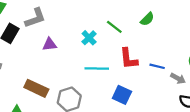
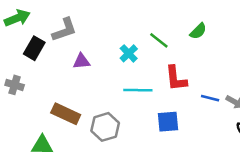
blue line: (157, 66) -> (210, 98), moved
blue square: (122, 95) -> (168, 122), turned -30

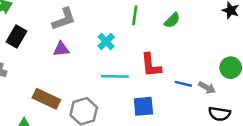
gray L-shape: (64, 30) -> (64, 19), moved
green line: (159, 40) -> (135, 15), moved, turned 60

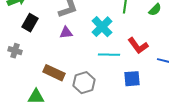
cyan cross: (106, 42) -> (102, 27), size x1.5
red L-shape: (151, 65) -> (138, 46), turned -30

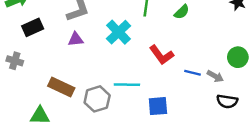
black rectangle: (30, 23) -> (33, 27), turned 36
cyan line: (109, 55) -> (127, 85), moved
blue square: (132, 79) -> (158, 106), moved

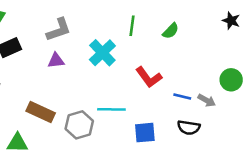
black semicircle: (227, 101) -> (189, 127), moved

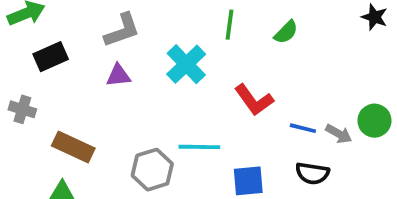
green circle: (231, 80) -> (374, 121), moved
brown rectangle: (41, 112) -> (73, 147), moved

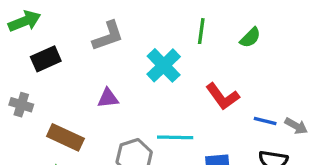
purple triangle: (118, 75) -> (108, 98), moved

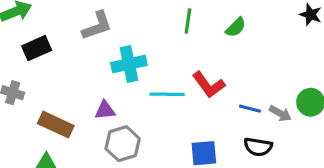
cyan cross: (164, 65) -> (129, 64), moved, turned 32
purple triangle: (108, 98) -> (105, 110), moved
cyan line: (175, 137) -> (167, 94), moved

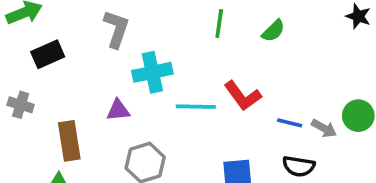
gray L-shape: (97, 26) -> (116, 29), turned -52
purple triangle: (105, 110) -> (118, 110), moved
brown rectangle: (56, 125) -> (69, 141), turned 56

